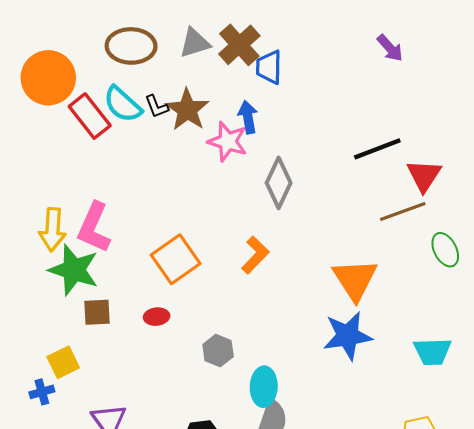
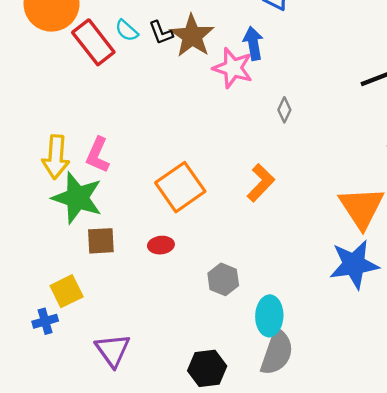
cyan semicircle: (123, 104) -> (127, 30), size x0.6
gray diamond: (279, 183) -> (284, 110), size x0.5
pink L-shape: (94, 227) -> (98, 155), size x0.7

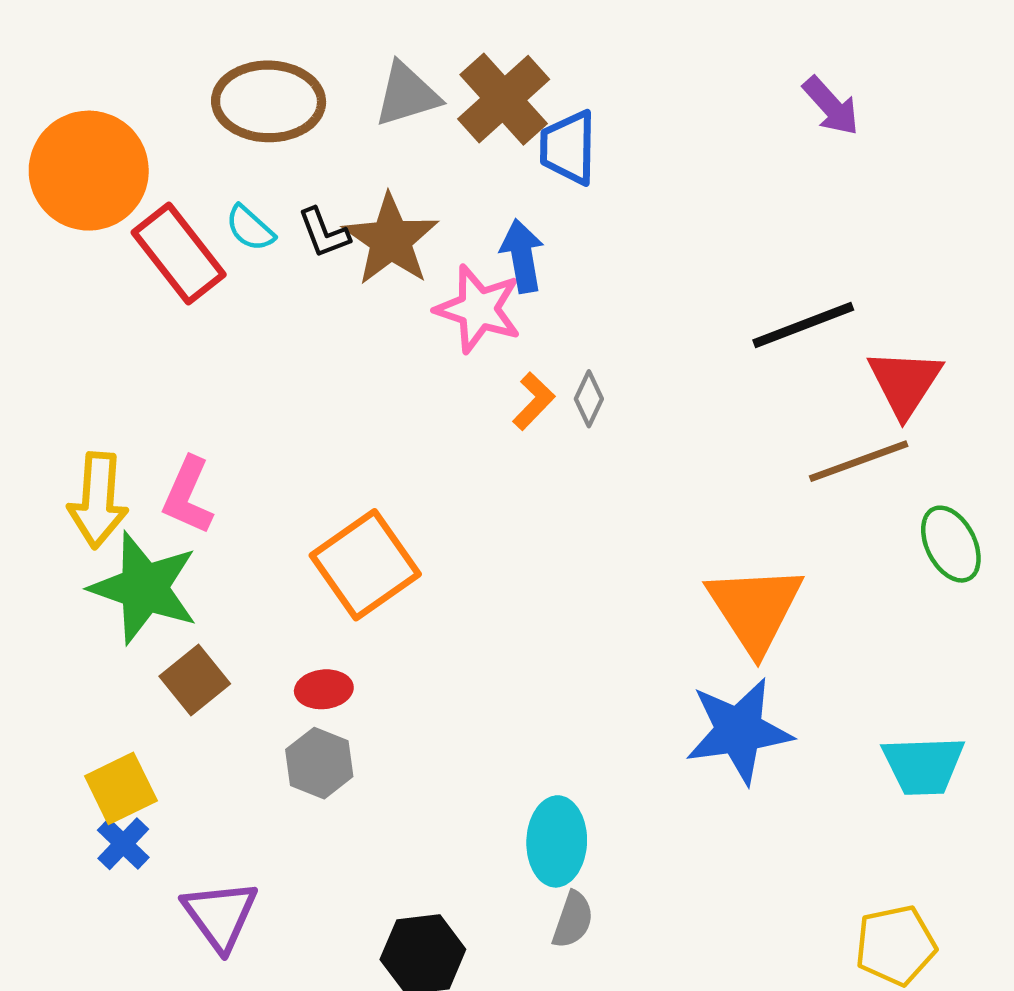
orange L-shape: (261, 183) -> (534, 401), moved, size x0.7
brown square: (101, 241) -> (195, 680), turned -36
gray hexagon: (223, 279) -> (319, 763), moved
blue cross: (45, 321) -> (123, 844), moved, turned -30
gray semicircle: (277, 352) -> (573, 920), size x0.6

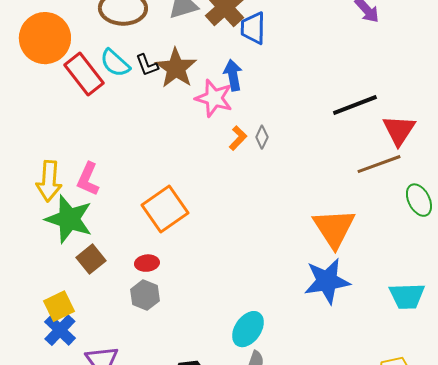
cyan semicircle: (250, 228) -> (115, 63), size x1.4
cyan ellipse: (557, 841) -> (248, 329), turned 33
blue cross: (123, 844) -> (60, 330), size x1.4

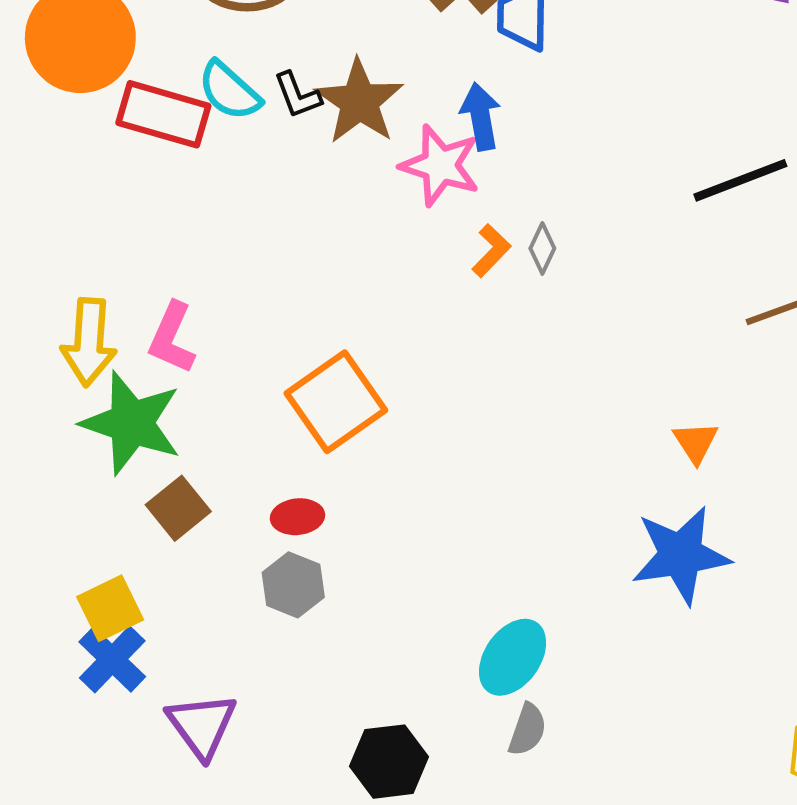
red rectangle: (84, 74) -> (163, 114), turned -36
orange triangle: (334, 228) -> (696, 442), size x0.5

